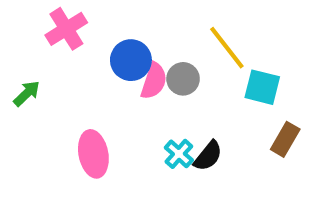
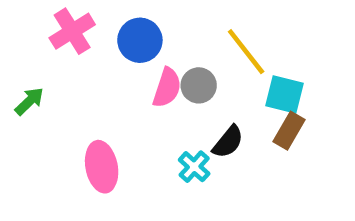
blue circle: (131, 60) -> (140, 40), moved
brown rectangle: (285, 139) -> (289, 131), moved
black semicircle: (208, 156) -> (228, 142), moved

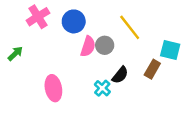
cyan square: (284, 94) -> (170, 50), moved

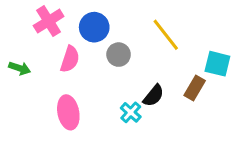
gray circle: (105, 45) -> (119, 55), moved
pink semicircle: (88, 46) -> (70, 59), moved
green arrow: (15, 54) -> (20, 68), turned 63

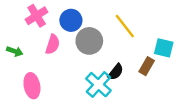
gray circle: (119, 55) -> (89, 41), size x1.5
pink ellipse: (68, 112) -> (32, 86), moved
cyan cross: (131, 112) -> (98, 85), size x1.6

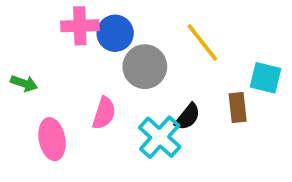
pink cross: (37, 16) -> (80, 26), moved, turned 30
pink semicircle: (53, 44) -> (104, 113), moved
brown rectangle: (147, 66) -> (238, 108), turned -36

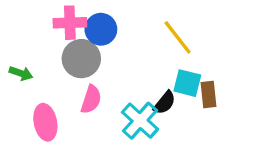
gray circle: (145, 67) -> (81, 59), moved
cyan square: (266, 78) -> (187, 83), moved

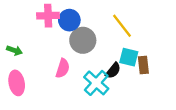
gray circle: (81, 59) -> (83, 40), moved
pink ellipse: (45, 122) -> (17, 83), moved

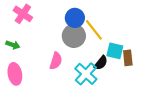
pink cross: (48, 16) -> (23, 14), moved, turned 36
blue circle: (69, 20) -> (75, 18), moved
yellow line: (122, 26) -> (94, 30), moved

